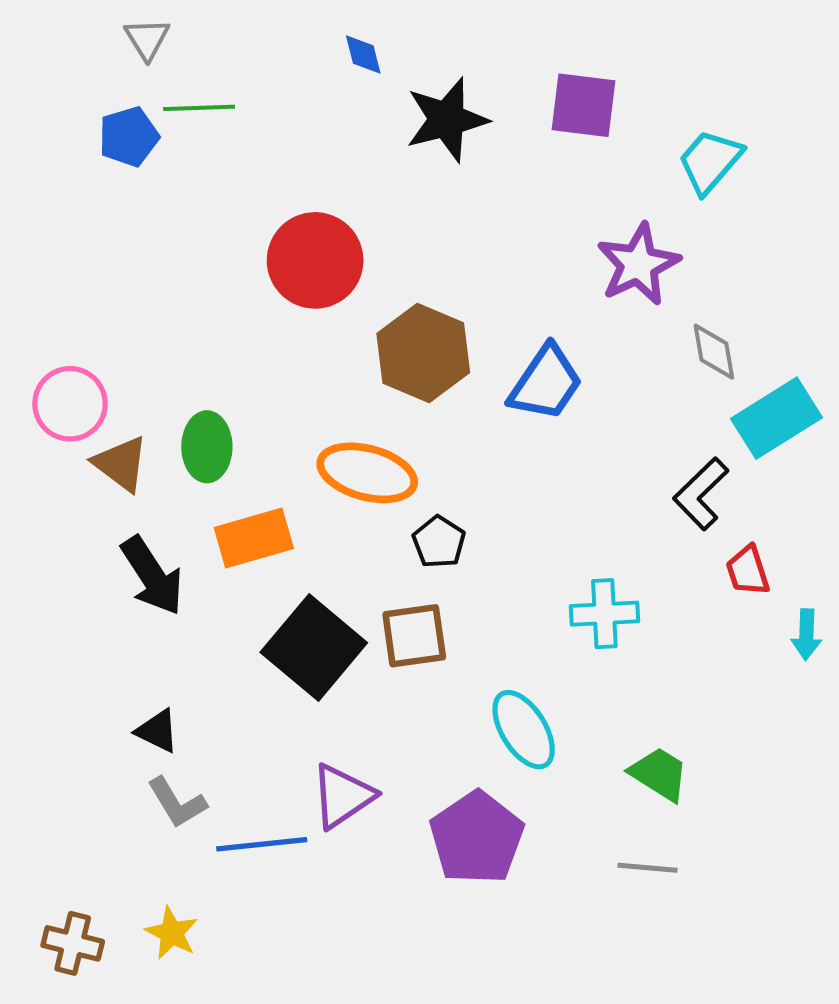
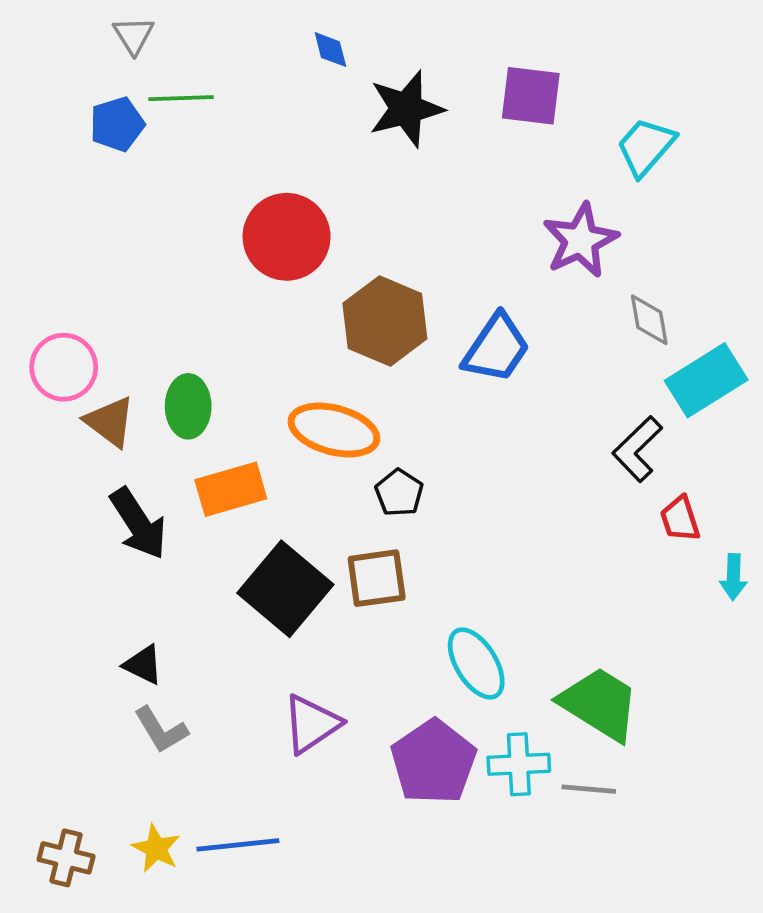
cyan cross: (604, 614) -> (519, 764), moved
green trapezoid: (659, 774) -> (599, 704), size x1.5
blue line: (262, 844) -> (238, 845), moved

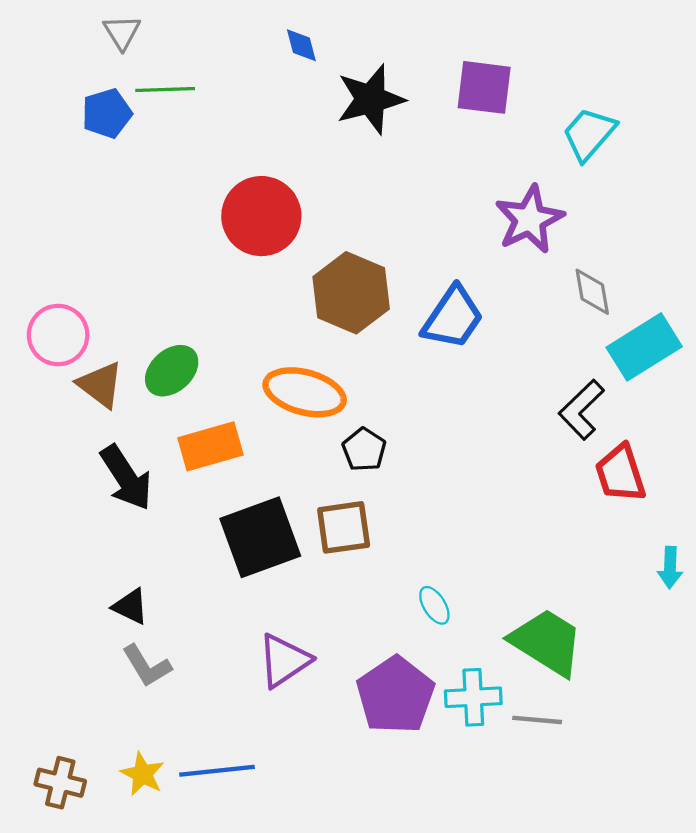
green ellipse: (188, 406) -> (172, 371), turned 48
red trapezoid: (680, 519) -> (620, 473), size x1.4
cyan arrow: (733, 577) -> (670, 567), moved
black square: (285, 589) -> (260, 537), turned 30
cyan ellipse: (476, 664) -> (434, 605), size x0.6

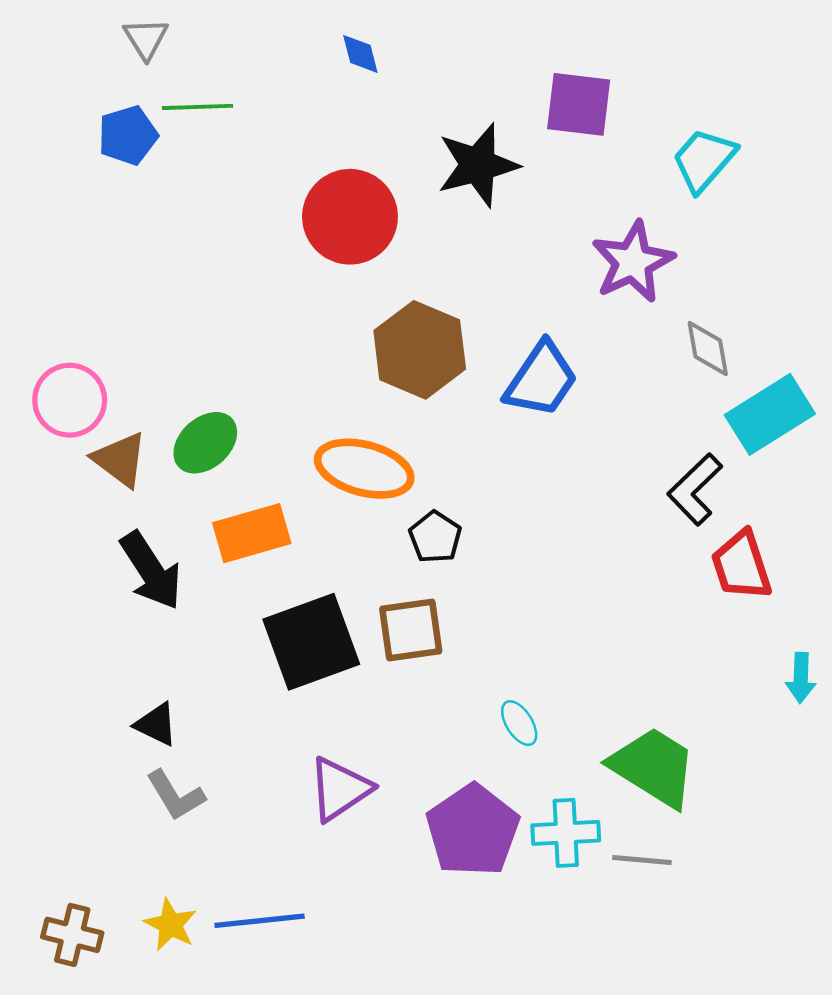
black star: (371, 99) -> (478, 165), moved
red circle: (261, 216) -> (350, 217), moved

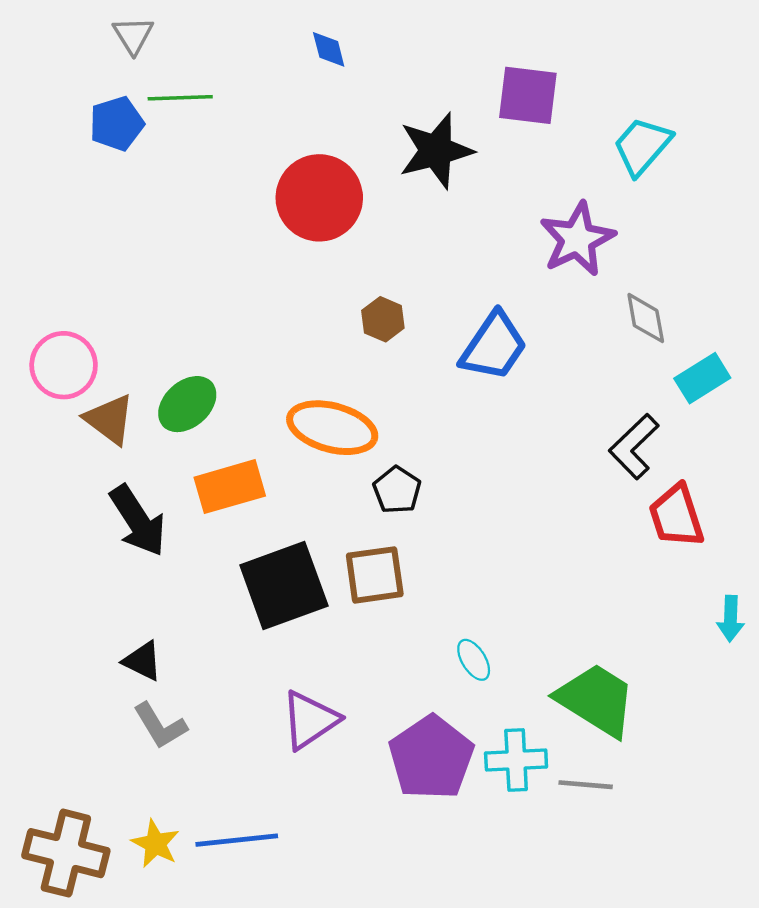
brown hexagon: (420, 350) -> (383, 319), size x0.5
cyan rectangle: (770, 414) -> (702, 378), size x0.7
brown cross: (72, 935) -> (66, 853), size x1.5

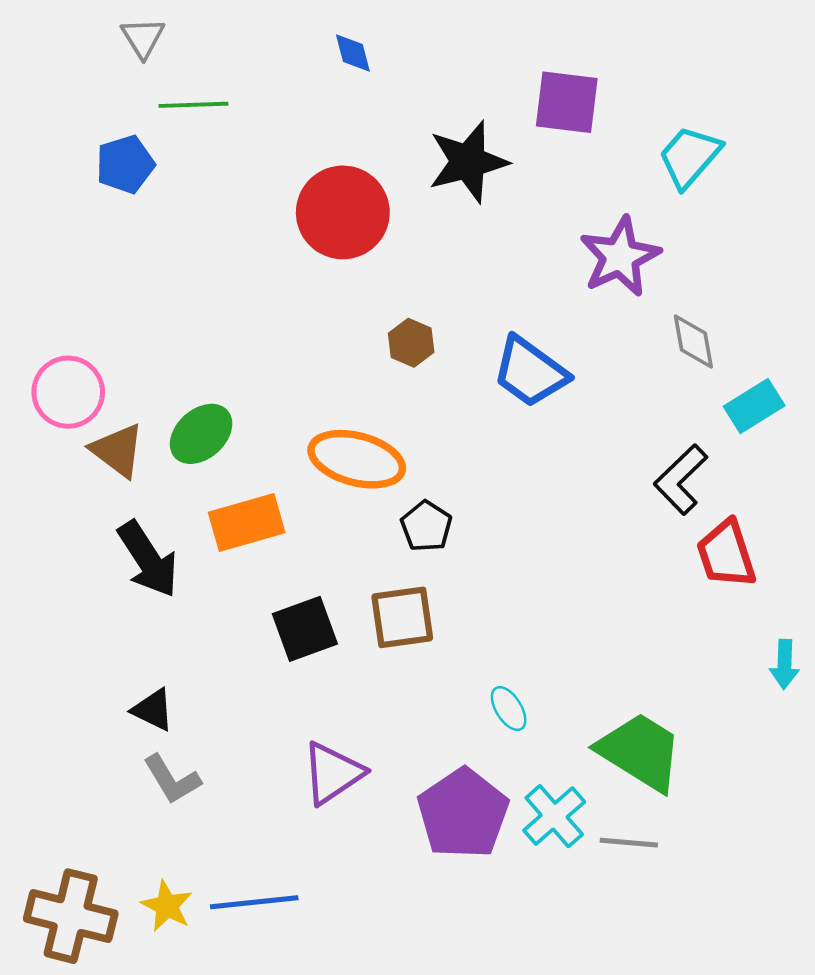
blue pentagon: (117, 124) -> (125, 164), moved
blue trapezoid: (494, 346) -> (530, 372), turned 92
black square: (284, 586) -> (305, 629), size x0.7
cyan cross: (516, 760) -> (554, 816), turned -38

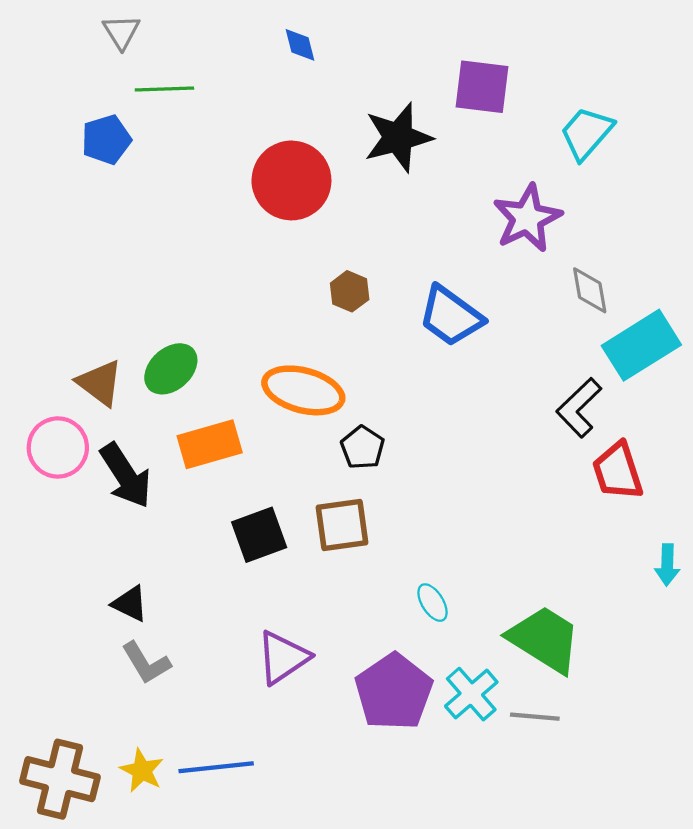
pink circle: (68, 392) -> (58, 447), moved
cyan rectangle: (754, 406) -> (641, 345), size x1.5

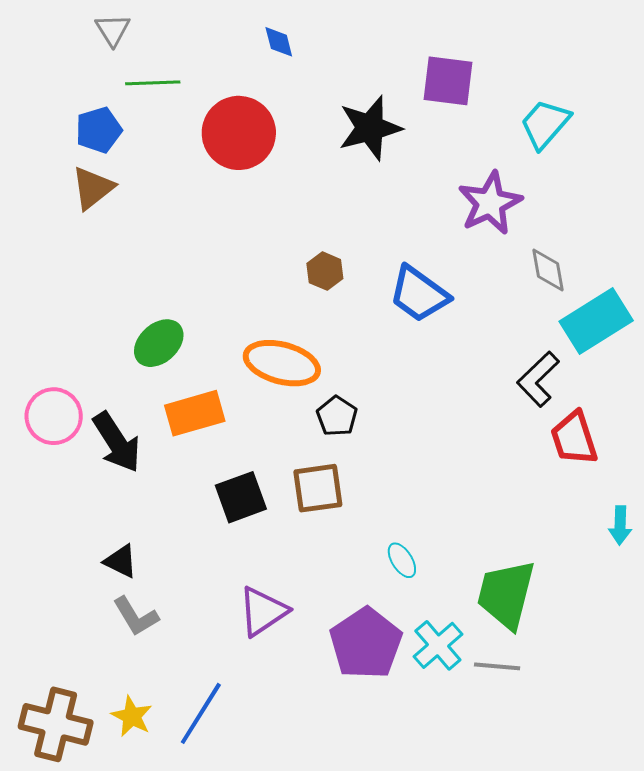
red circle: (291, 180) -> (239, 133), moved
brown triangle: (100, 383) -> (93, 188), moved, turned 45
green trapezoid: (544, 639) -> (506, 594), turned -108
blue line: (216, 767) -> (201, 713), turned -52

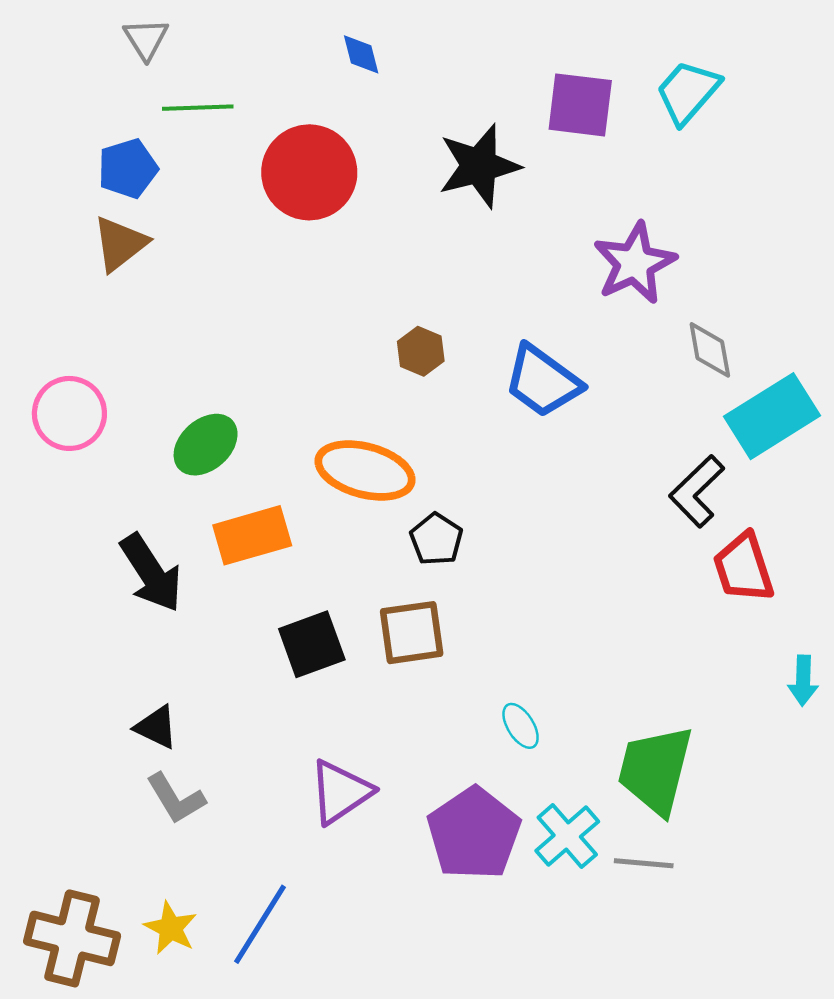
cyan trapezoid: (545, 124) -> (688, 92), moved
pink circle: (54, 416) -> (69, 413), moved

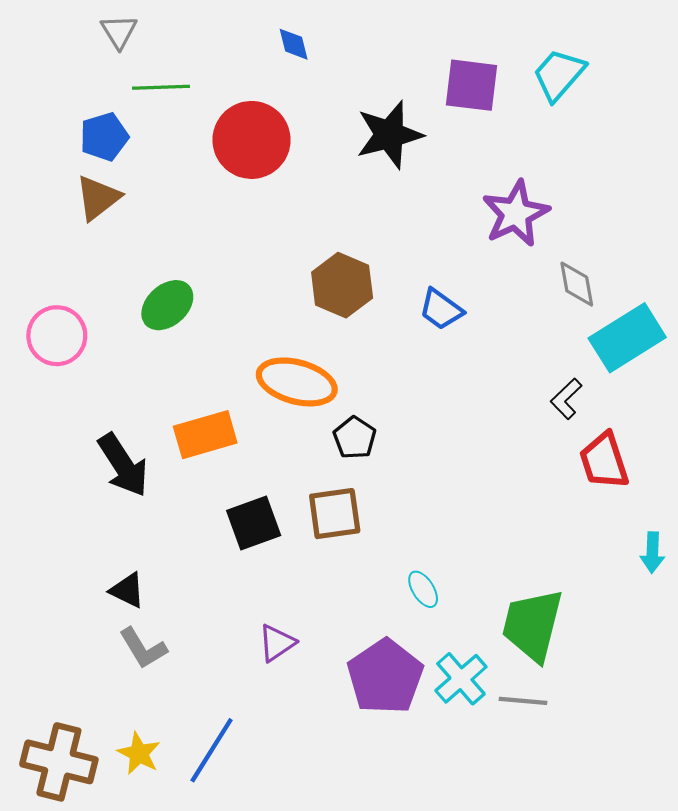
brown hexagon: (421, 351) -> (342, 285), size x1.6
blue trapezoid: (543, 381) -> (441, 309), size x0.7
green ellipse: (206, 445) -> (167, 305), moved
black L-shape: (697, 491) -> (566, 399), size x0.7
purple triangle: (340, 792) -> (277, 643), size x0.7

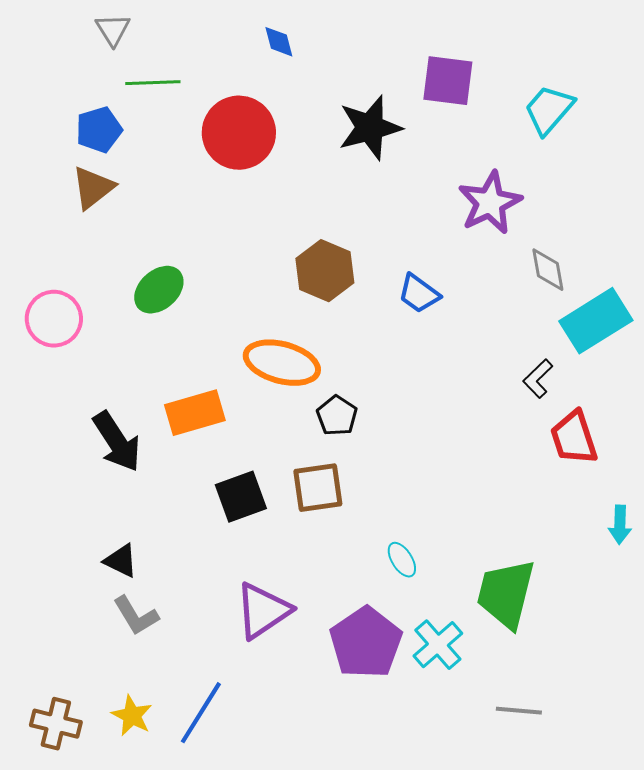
cyan trapezoid: (559, 75) -> (549, 110), moved
purple triangle: (277, 643) -> (263, 611), size x1.6
gray line: (523, 701) -> (519, 711), moved
brown cross: (59, 762) -> (56, 724), size x0.7

